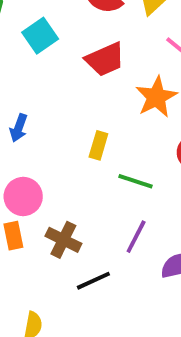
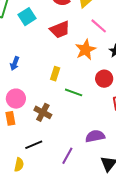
purple line: (136, 237) -> (67, 156), moved
brown cross: (63, 240) -> (43, 112), moved
black line: (93, 281) -> (34, 145), moved

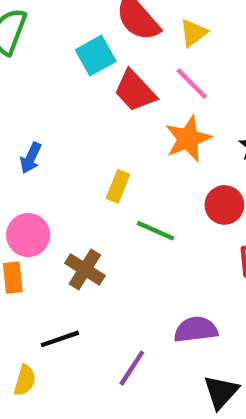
cyan square: (27, 17) -> (96, 56), moved
pink line: (99, 26) -> (192, 84), moved
red trapezoid: (60, 30) -> (135, 91), turned 65

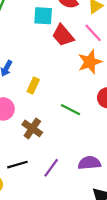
cyan square: (96, 56) -> (43, 16), turned 30
yellow rectangle: (118, 186) -> (33, 86), moved
purple line: (132, 368) -> (51, 168), moved

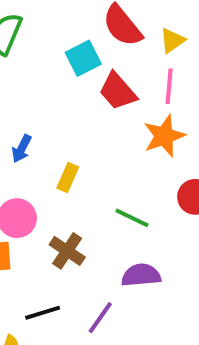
cyan square: (43, 16) -> (83, 58), turned -30
pink line: (93, 33) -> (169, 86), turned 48
purple semicircle: (89, 163) -> (141, 275), moved

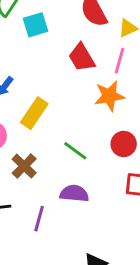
cyan square: (83, 58) -> (35, 25), moved
yellow rectangle: (68, 177) -> (34, 113), size x1.5
purple line: (100, 318) -> (39, 219), turned -30

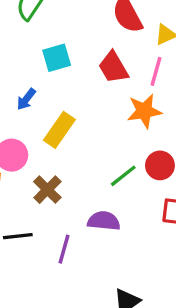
cyan square: (35, 25) -> (57, 58), moved
green line: (75, 151) -> (123, 176), moved, turned -75

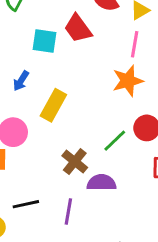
cyan square: (57, 58) -> (44, 41), turned 30
red trapezoid: (113, 67) -> (78, 28), moved
brown cross: (47, 190) -> (75, 162), moved

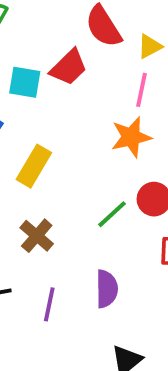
red trapezoid: (78, 28) -> (69, 67), turned -100
brown cross: (75, 162) -> (37, 236), moved
purple semicircle: (101, 183) -> (107, 289), moved, turned 88

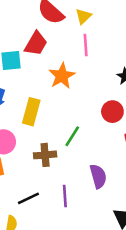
orange star: (131, 137) -> (62, 76), moved
green line: (112, 214) -> (72, 136), moved
brown cross: (37, 236) -> (45, 155), turned -30

